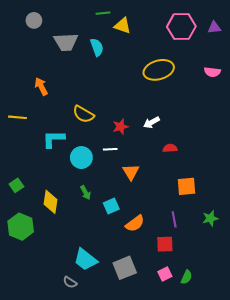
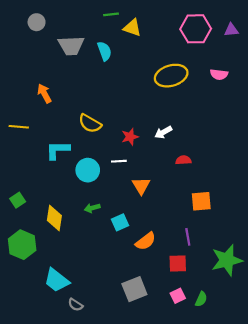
pink semicircle: (212, 72) -> (219, 74), moved
green arrow: (85, 193) -> (92, 208), turned 104
green star: (210, 218) -> (227, 260), moved, size x1.8
cyan trapezoid: (85, 260) -> (57, 280), moved

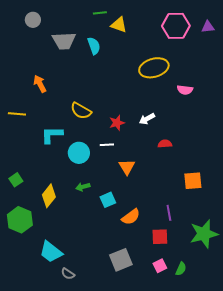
pink semicircle: (219, 74) -> (185, 90), moved
orange square: (201, 201) -> (193, 181), moved
yellow diamond: (54, 218) -> (49, 196), turned 30

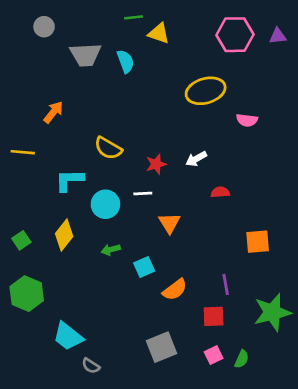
orange arrow: (40, 84) -> (53, 112), turned 66
yellow diamond: (49, 196) -> (64, 235), moved

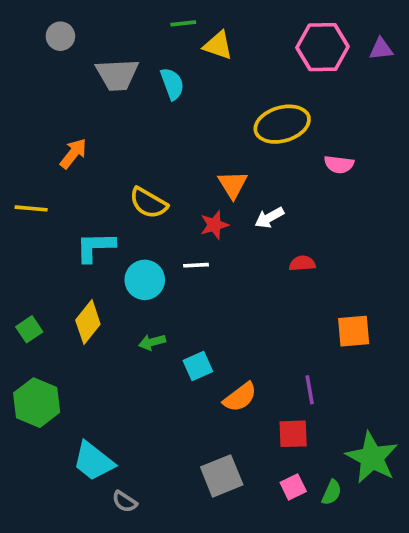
orange triangle: (170, 223) -> (233, 185), moved
green star: (272, 312) -> (372, 458), moved, turned -30

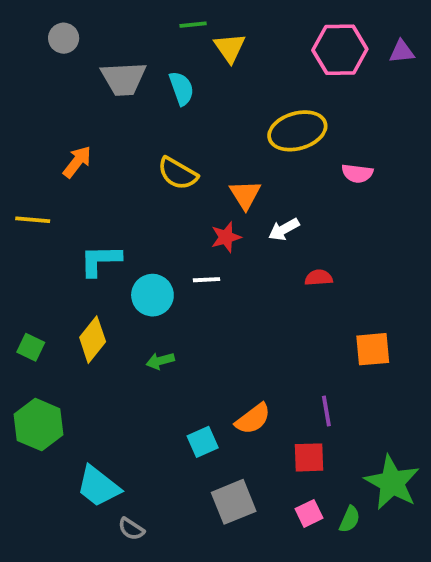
yellow triangle: (218, 45) -> (230, 48), turned 36
yellow semicircle: (148, 203) -> (178, 173), moved
green square: (29, 329) -> (31, 347), turned -30
cyan square: (198, 366) -> (203, 442), moved

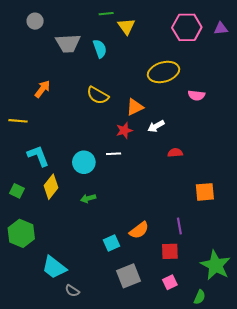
orange triangle: (245, 195) -> (135, 107), turned 36
cyan L-shape: (100, 260) -> (38, 156), moved, turned 70
green semicircle: (350, 519) -> (200, 297), moved

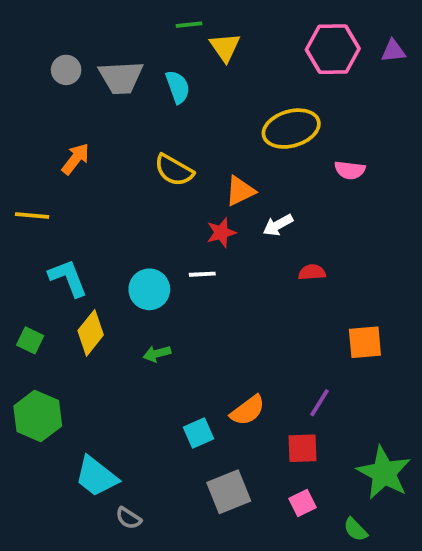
gray circle: (35, 21) -> (66, 70), moved
purple line: (179, 226) -> (320, 403), turned 42
green semicircle: (200, 297) -> (355, 530), turned 112

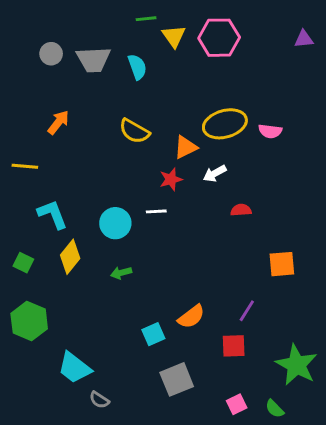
pink hexagon: (333, 49) -> (219, 38), moved
yellow ellipse: (291, 129) -> (225, 124), moved
pink square: (303, 503) -> (237, 404), moved

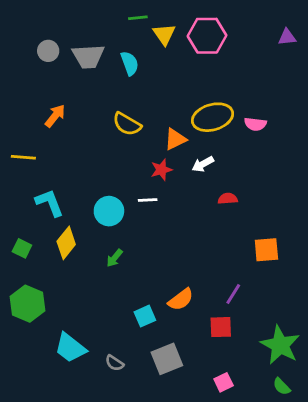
green arrow: (121, 273) -> (114, 258), turned -36
gray semicircle: (99, 400) -> (114, 363), moved
green semicircle: (275, 409) -> (282, 386), moved

